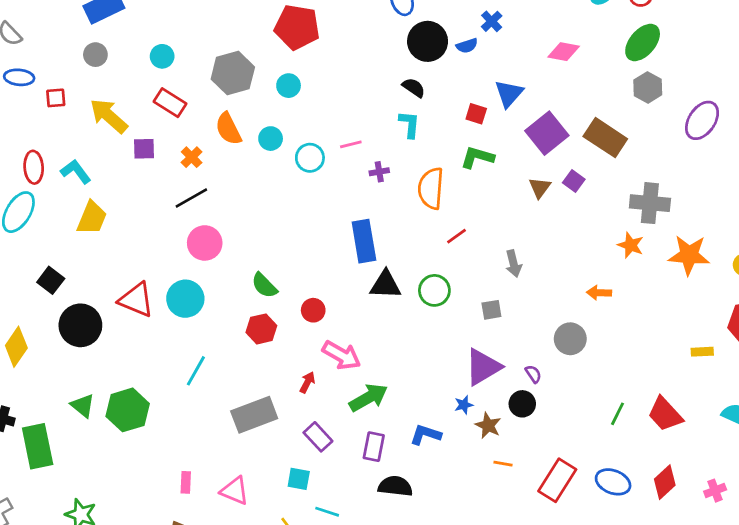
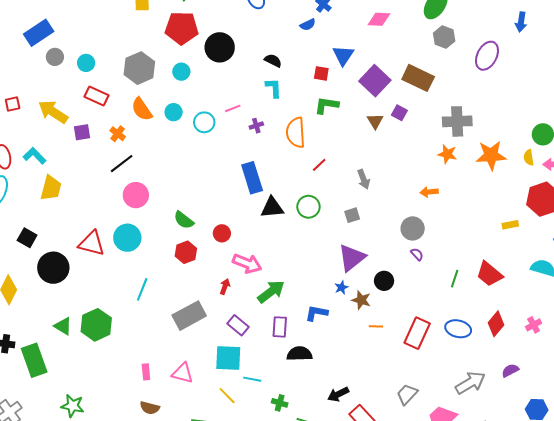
black circle: (428, 41) -> (220, 47), moved
gray circle: (95, 55) -> (55, 57), moved
purple semicircle: (533, 374) -> (417, 254), moved
cyan square: (299, 479) -> (228, 358), size x1.6

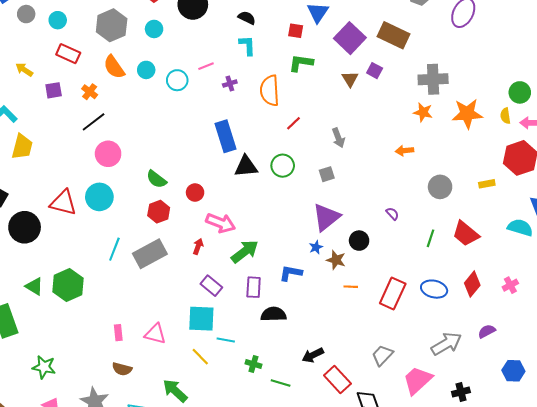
yellow arrow: (53, 112) -> (24, 70), size x0.6
gray circle: (413, 228) -> (440, 187), moved
gray rectangle: (189, 316) -> (150, 254), moved

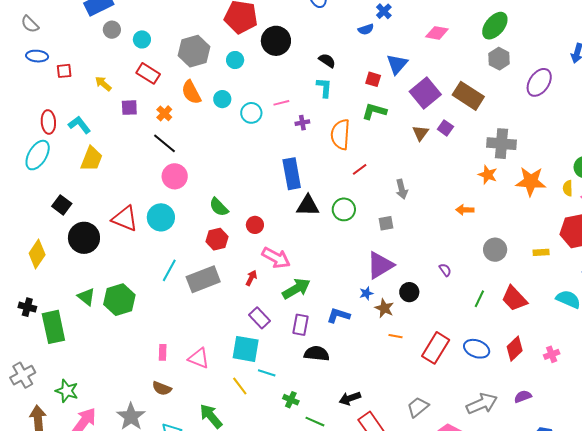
black line: (94, 122) -> (165, 143), turned 70
green star: (44, 367) -> (67, 391), moved

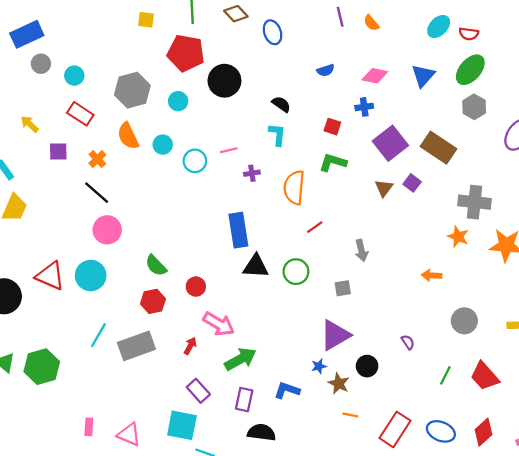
blue cross: (384, 11) -> (364, 107), moved, turned 35
pink diamond: (437, 33) -> (375, 76), moved
blue triangle: (397, 64) -> (423, 76), moved

